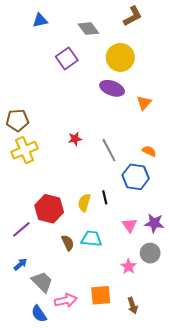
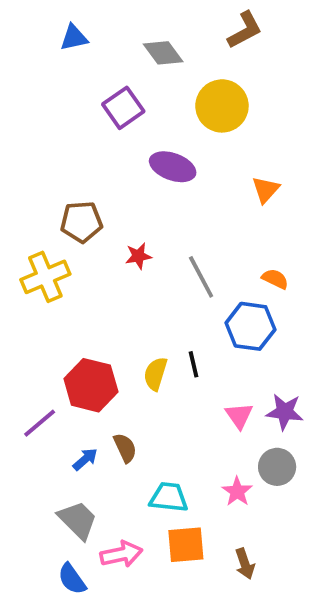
purple ellipse: (112, 88) -> (173, 167), moved
brown pentagon: (17, 120) -> (81, 222), moved
cyan trapezoid: (91, 239) -> (169, 497), moved
blue arrow: (20, 264) -> (85, 459), moved

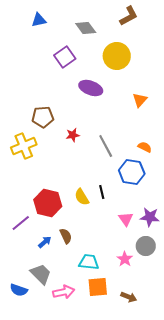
yellow semicircle: (156, 374) -> (82, 197), turned -48
brown arrow: (245, 564) -> (129, 297), turned -49
blue semicircle: (72, 579) -> (19, 290), moved, turned -36

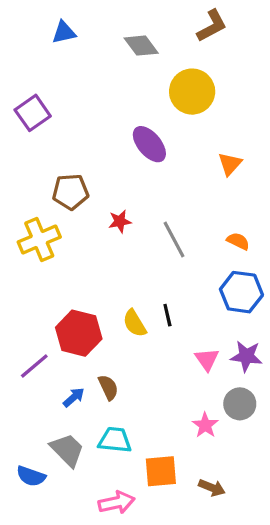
purple square: (65, 57) -> (33, 113), moved
purple ellipse: (91, 88) -> (149, 144), turned 30
blue hexagon: (132, 172) -> (241, 292), moved
cyan trapezoid: (89, 262) -> (115, 440), moved
pink arrow: (64, 292) -> (116, 502), moved

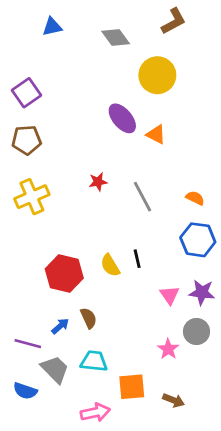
orange triangle: (230, 164) -> (156, 135), moved, turned -45
brown pentagon: (70, 192) -> (27, 140), moved
purple line: (34, 366) -> (28, 344), moved, turned 55

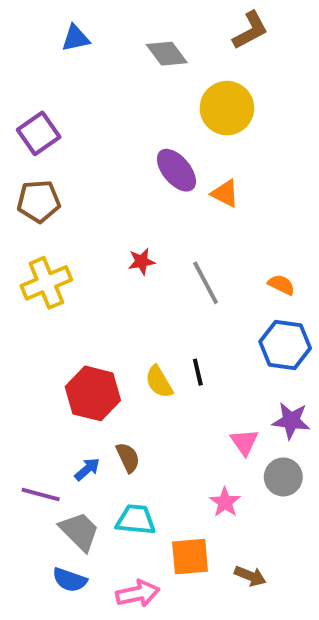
pink triangle: (170, 295) -> (244, 442), moved
pink star: (168, 349) -> (225, 502), moved
blue semicircle: (25, 391) -> (70, 580), moved

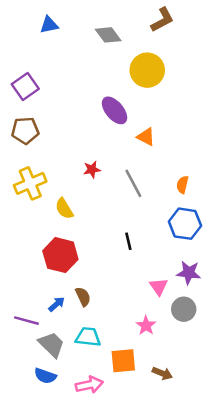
orange triangle: (225, 194) -> (146, 137), moved
orange semicircle: (281, 285) -> (182, 185), turned -102
yellow semicircle: (159, 382) -> (64, 209), moved

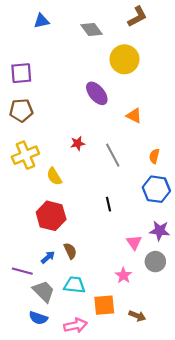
purple square: (25, 87) -> (21, 73), turned 30
orange triangle: (146, 137) -> (134, 116), moved

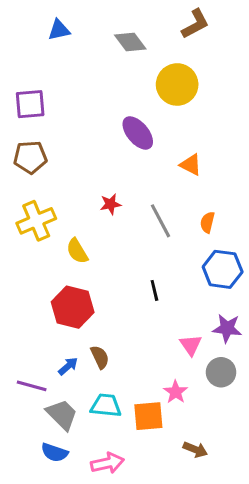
orange semicircle: (154, 156) -> (207, 222), moved
orange square: (104, 305) -> (148, 416), moved

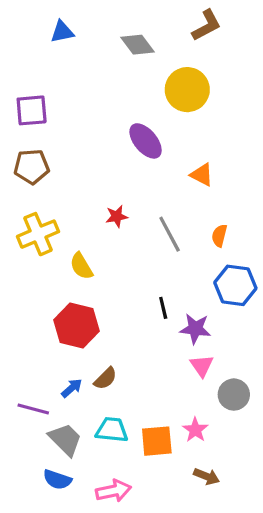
purple star: (227, 328) -> (195, 329), moved
brown semicircle: (100, 357) -> (105, 378), turned 70
pink star: (176, 392) -> (195, 430), moved

